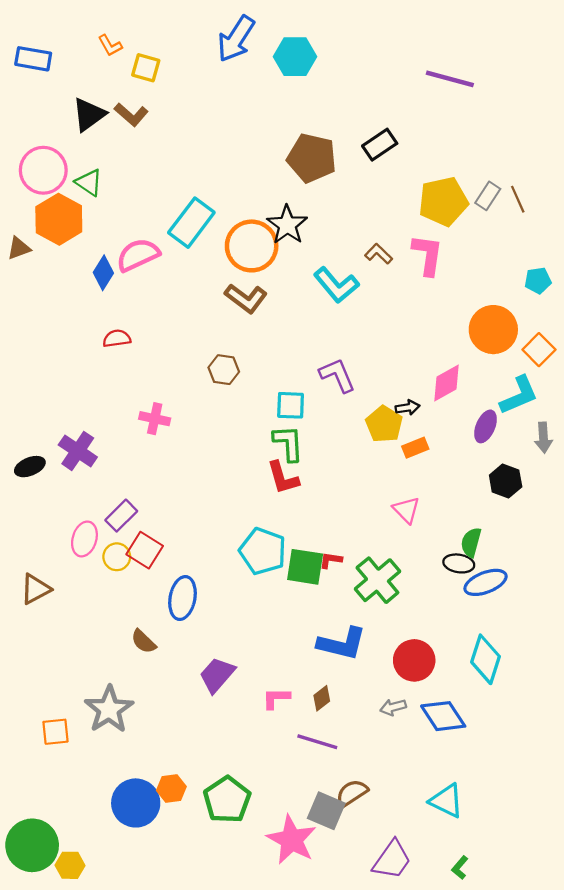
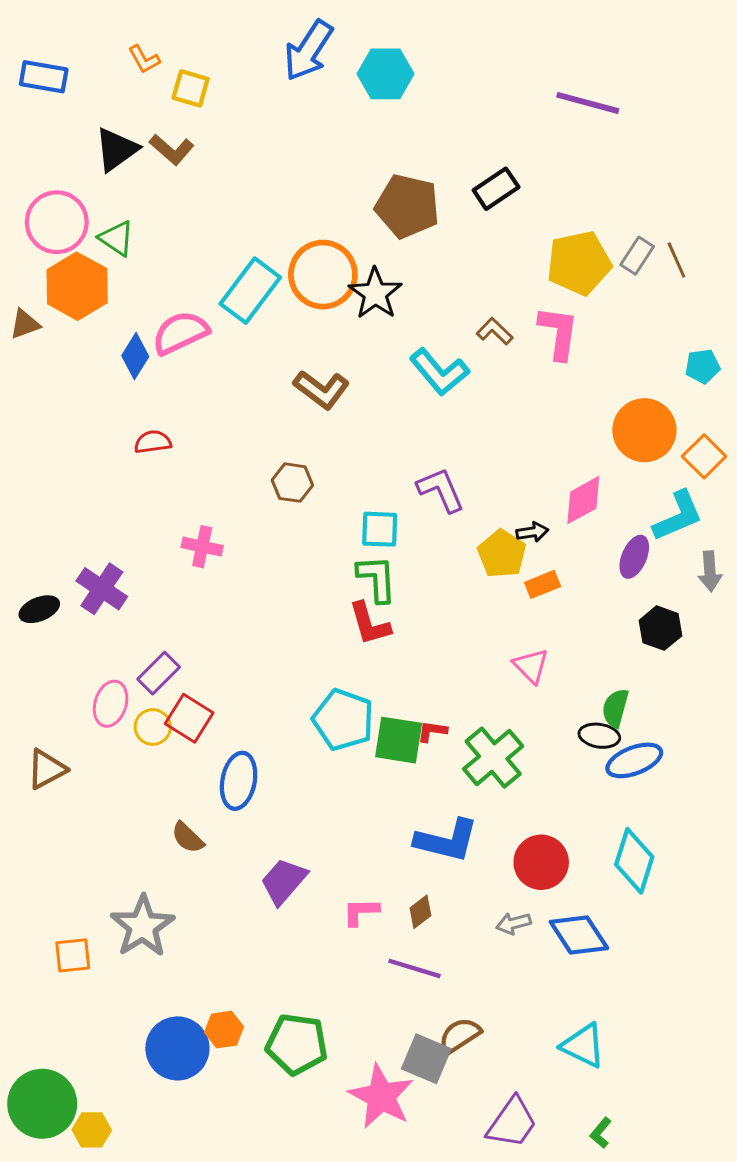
orange circle: (252, 246) -> (323, 275), moved
green pentagon: (227, 800) -> (297, 1044), turned -30

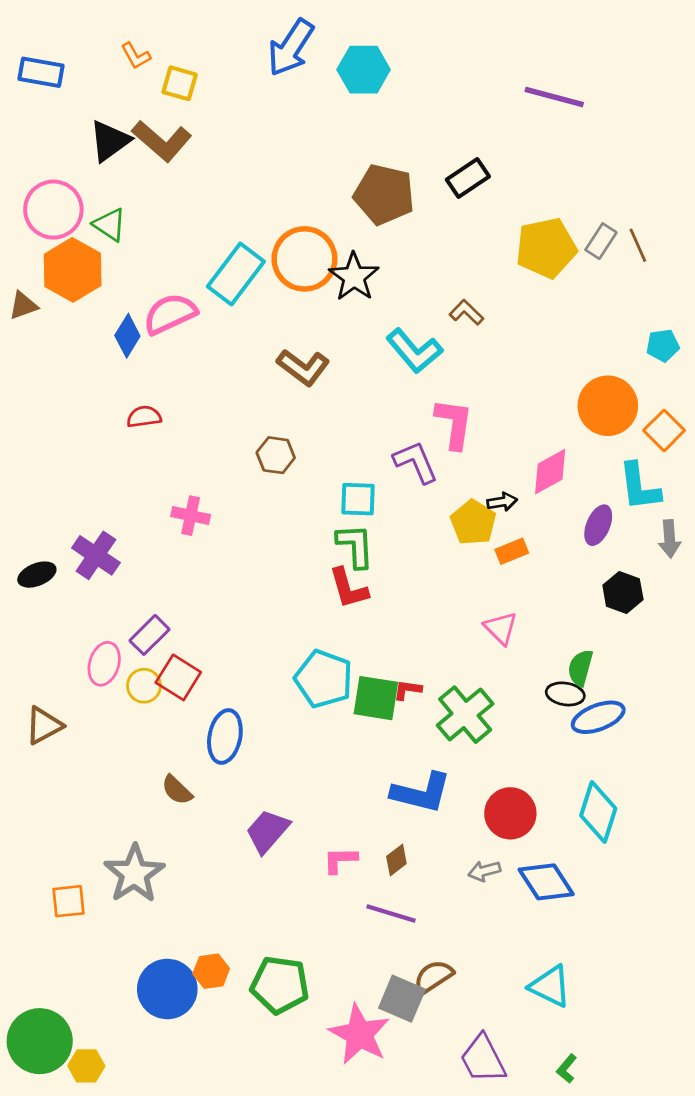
brown L-shape: (172, 149) -> (162, 141), size x1.4
pink L-shape: (559, 333) -> (454, 424), moved
cyan L-shape: (678, 516) -> (639, 487), turned 106
purple trapezoid: (512, 1123) -> (483, 1059), turned 118

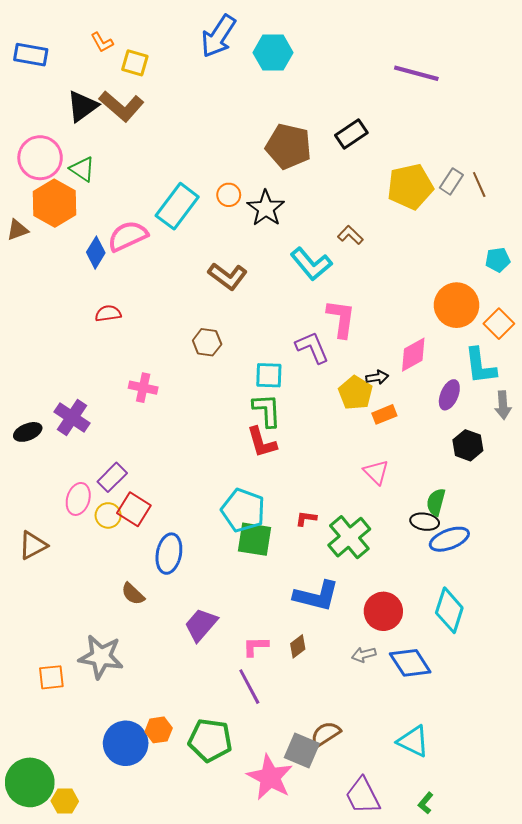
orange circle: (305, 259) -> (229, 195), size x0.5
green square: (376, 698) -> (254, 539), moved
gray star: (134, 874) -> (101, 657), turned -30
purple line: (391, 914) -> (249, 687), moved, turned 45

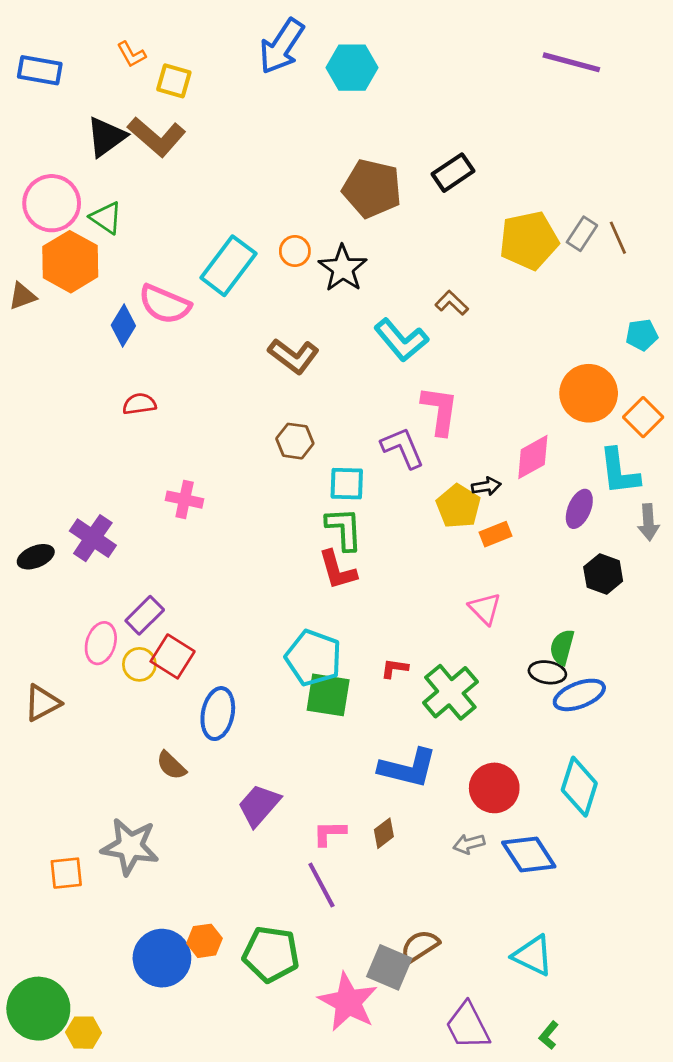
purple line: (416, 73) -> (571, 62), moved
pink semicircle: (128, 236) -> (165, 304), turned -132
brown hexagon: (207, 342) -> (295, 441), moved

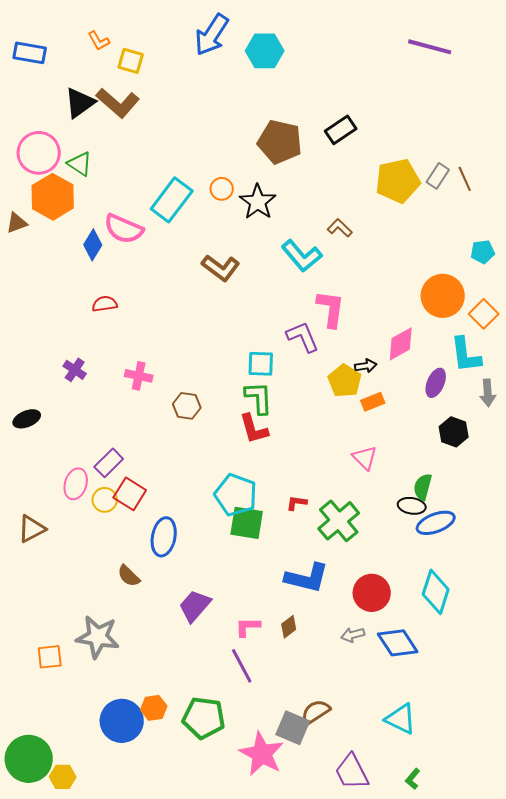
brown hexagon: (295, 441) -> (187, 406), moved
purple cross: (93, 538) -> (75, 370), moved, size x0.7

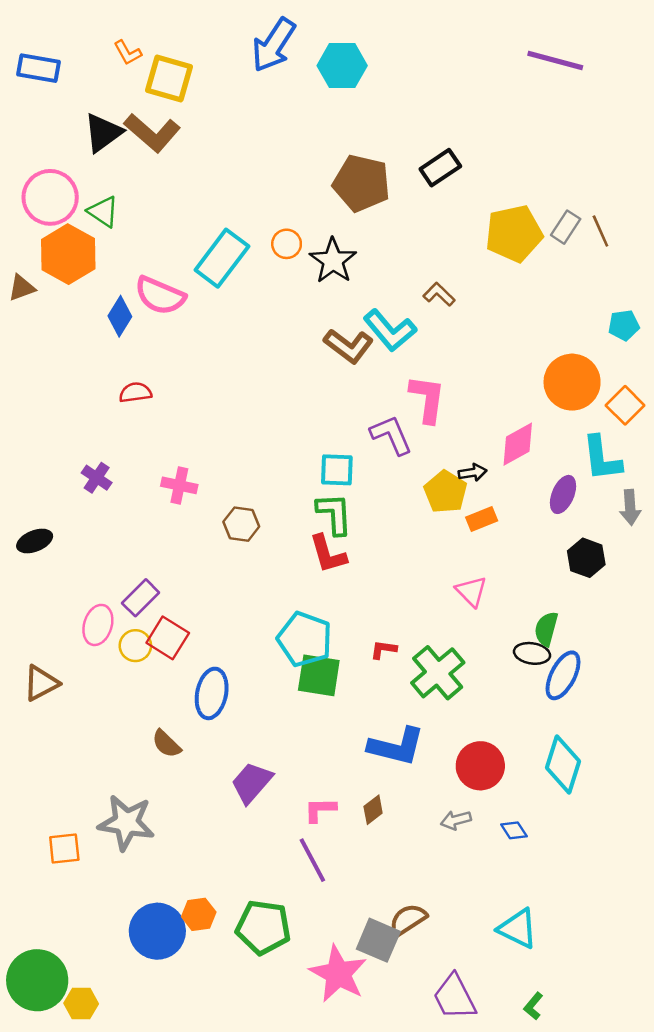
yellow square: (131, 61) -> (169, 78), size x1.4
brown L-shape: (221, 268) -> (349, 346), moved
blue ellipse: (436, 523) -> (563, 675), turned -42
blue diamond: (398, 643) -> (514, 830), size x0.5

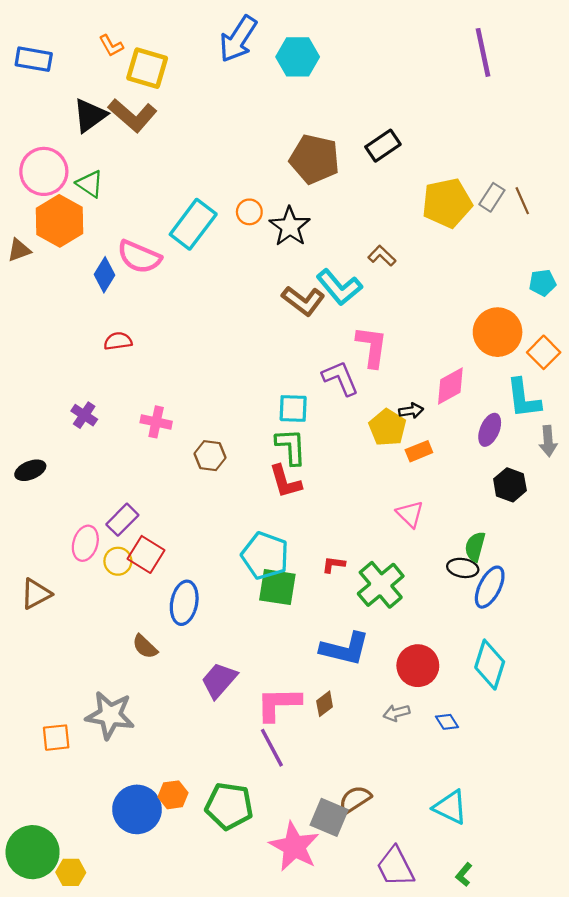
purple line: (555, 60) -> (483, 52), turned 63
pink L-shape: (320, 810) -> (279, 704), size x1.6

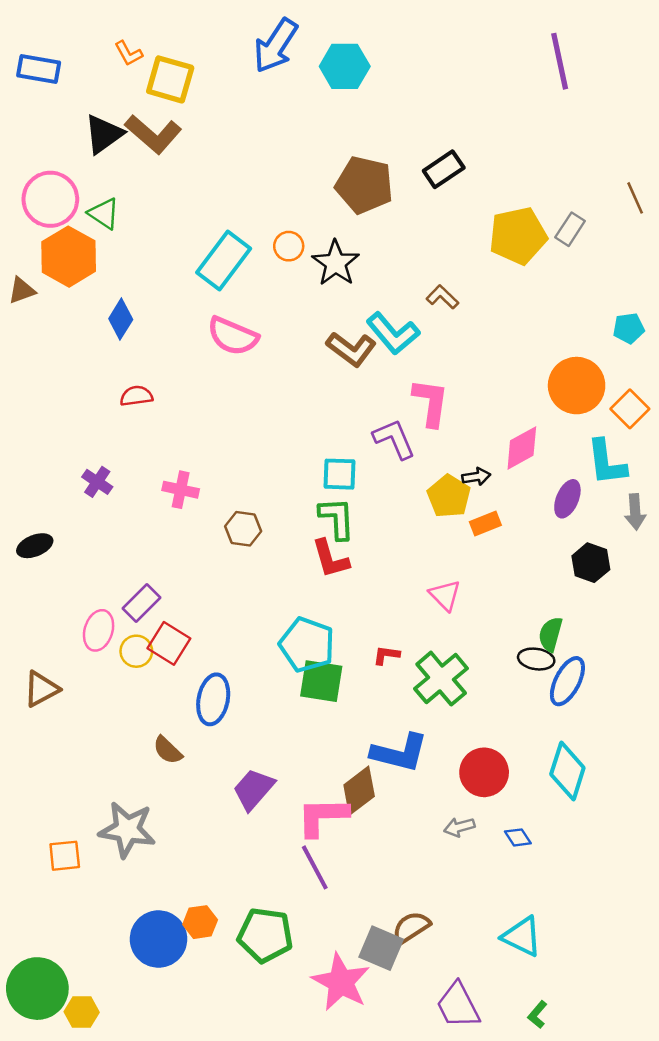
brown line: (522, 201) -> (635, 198), moved
pink semicircle: (139, 257) -> (233, 336), moved
pink triangle: (410, 514) -> (445, 595), moved
brown diamond: (325, 704) -> (359, 791), moved, size x1.6

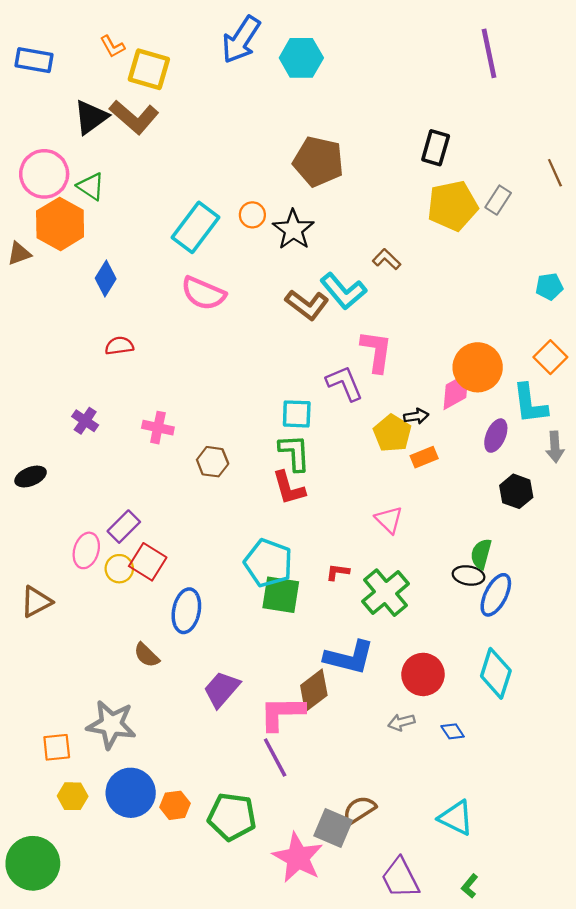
black rectangle: (444, 169) -> (436, 148), moved, turned -40
orange circle: (577, 386) -> (478, 367), moved
blue circle: (158, 939) -> (131, 793), moved
yellow hexagon: (82, 1012) -> (73, 796), moved

